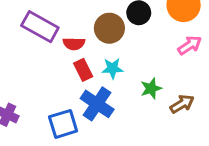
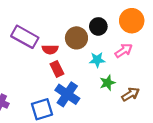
pink arrow: (190, 45) -> (124, 51), moved
cyan star: (113, 68) -> (97, 60), moved

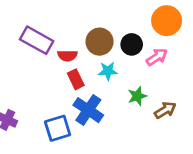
black circle: (98, 26) -> (132, 44), moved
cyan star: (97, 60) -> (108, 71), moved

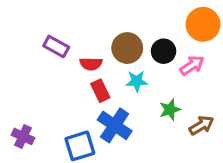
purple rectangle: (37, 40) -> (56, 46), size x0.7

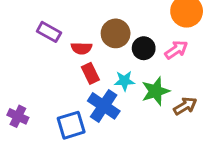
black circle: (164, 51) -> (144, 48), moved
cyan star: (137, 81) -> (124, 81), moved
green star: (170, 110) -> (156, 91), size x1.4

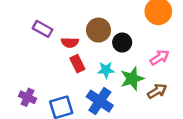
pink arrow: (176, 50) -> (160, 57), moved
blue cross: (104, 106) -> (100, 101), moved
purple cross: (18, 116) -> (28, 97), moved

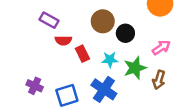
red semicircle: (70, 42) -> (63, 40), moved
brown arrow: (157, 91) -> (159, 80), turned 138

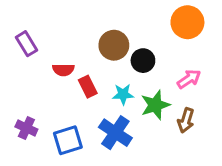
purple rectangle: (49, 20) -> (26, 44), moved, turned 30

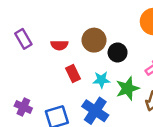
red semicircle: (63, 70) -> (59, 45), moved

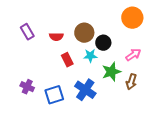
cyan star: (101, 80) -> (90, 56), moved

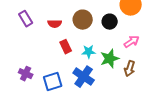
black circle: (103, 43) -> (110, 22), moved
cyan star: (90, 56) -> (89, 52), moved

